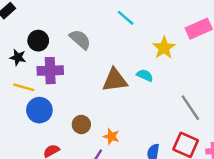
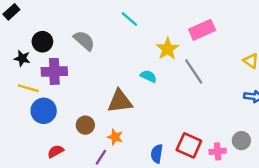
brown triangle: (115, 80) -> (120, 101), moved
gray line: (190, 108) -> (194, 71), moved

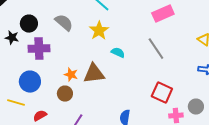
yellow star: (168, 49) -> (99, 31), moved
yellow line: (28, 88) -> (16, 103), moved
orange star: (115, 137) -> (71, 75), moved
red square: (189, 145) -> (162, 93), moved

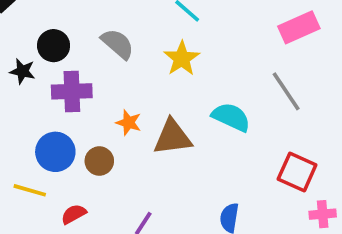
cyan semicircle: (118, 53) -> (231, 117), moved, size x1.5
orange star: (71, 75) -> (129, 123), moved
brown circle: (65, 94) -> (99, 161), moved

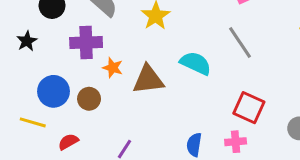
black star: (22, 71) -> (27, 41), moved, turned 30
purple cross: (72, 91) -> (86, 43), moved
pink cross: (323, 214) -> (236, 142), moved

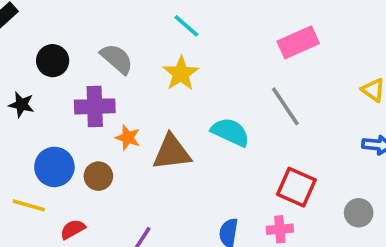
black star: (27, 41) -> (21, 105), turned -30

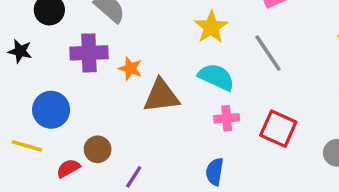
yellow star: (181, 73) -> (211, 27), moved
orange star: (128, 138) -> (130, 68), moved
brown circle: (98, 176) -> (98, 149), moved
pink cross: (280, 229) -> (227, 118), moved

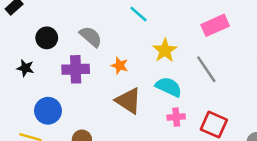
orange star: (130, 68) -> (120, 66), moved
brown triangle: (161, 96) -> (128, 101), turned 40

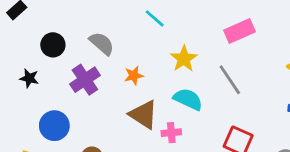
orange star: (120, 66) -> (134, 76), turned -30
purple cross: (76, 69) -> (85, 80), turned -32
pink cross: (176, 117) -> (171, 133), moved

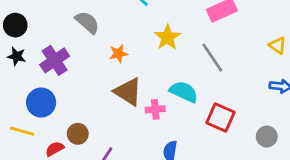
black circle: (53, 45) -> (15, 25), moved
purple cross: (85, 80) -> (55, 60), moved
cyan semicircle: (188, 99) -> (184, 92), moved

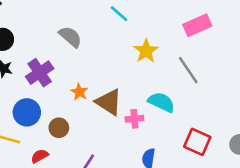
orange star: (119, 54) -> (79, 92), moved, turned -30
red square: (220, 118) -> (197, 142), moved
brown circle: (78, 134) -> (59, 128), moved

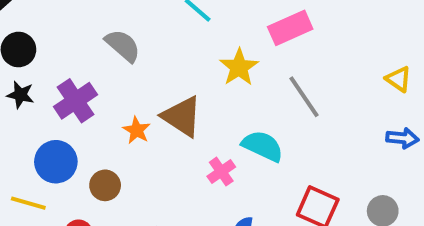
pink rectangle: (197, 25) -> (290, 28), moved
brown triangle: (109, 102) -> (182, 116), moved
pink cross: (134, 119) -> (221, 172), turned -30

